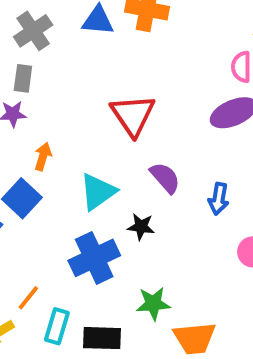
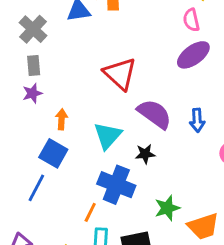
purple semicircle: (165, 178) -> (155, 114), size x1.4
blue cross: (94, 258) -> (116, 185), turned -30
orange line: (28, 298) -> (90, 212), moved

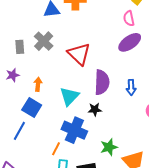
gray cross: (33, 29) -> (44, 41), moved
purple star: (32, 93) -> (13, 75), moved
purple semicircle: (155, 114) -> (102, 82), turned 55

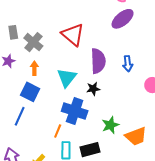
gray cross: (44, 41) -> (33, 42), moved

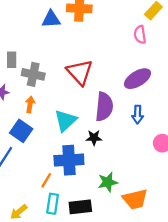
purple ellipse: (123, 19) -> (137, 79), moved
gray cross: (33, 42) -> (33, 74), turned -36
blue cross: (75, 111) -> (69, 160), turned -30

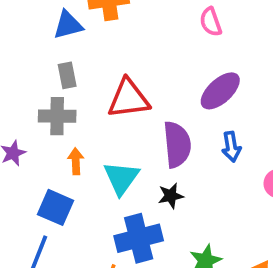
gray rectangle: (12, 60) -> (67, 75), moved
red triangle: (80, 72) -> (129, 99), turned -44
orange arrow: (30, 104) -> (76, 161), moved

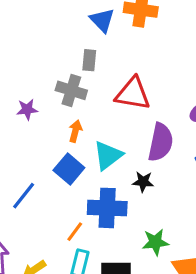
blue triangle: (68, 25) -> (102, 20), turned 44
blue square: (55, 207) -> (69, 169), moved

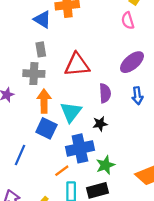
orange arrow: (75, 131) -> (44, 101), size x1.5
purple semicircle: (161, 142) -> (105, 93), size x0.7
orange line: (75, 232) -> (62, 171), turned 32
green star: (155, 242) -> (105, 165), moved

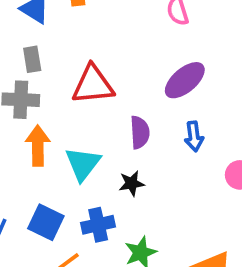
blue square: (46, 128) -> (46, 222), moved
blue cross: (80, 148) -> (98, 225), size x0.7

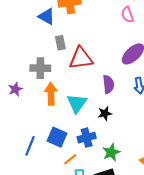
gray rectangle: (32, 59) -> (60, 43), moved

